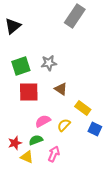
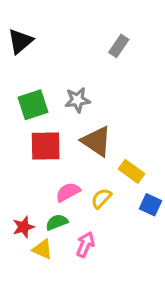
gray rectangle: (75, 16) -> (119, 46), moved, size x0.6
brown triangle: (61, 89) -> (96, 141), size x1.5

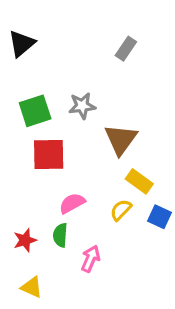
brown triangle: (96, 141) -> (121, 139), moved, turned 32
yellow semicircle: (101, 198) -> (121, 210), moved
green semicircle: (57, 222) -> (60, 235), turned -65
yellow triangle: (42, 249) -> (32, 287), moved

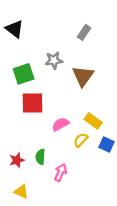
black triangle: (22, 44) -> (15, 29), turned -42
gray star: (82, 106) -> (54, 60), moved
brown triangle: (121, 139) -> (83, 76), moved
pink semicircle: (72, 203) -> (61, 124), moved

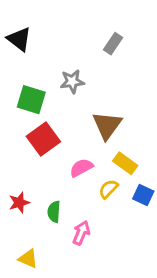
green square: (24, 74) -> (31, 100), turned 35
brown triangle: (83, 76) -> (107, 125), moved
red square: (33, 103) -> (43, 139), turned -35
red star: (17, 160) -> (19, 203), moved

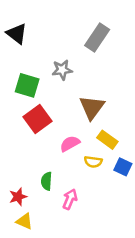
gray rectangle: (113, 44) -> (97, 37), size x1.5
yellow semicircle: (108, 189) -> (93, 162), turned -126
red star: (19, 203) -> (18, 197), moved

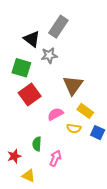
black triangle: (17, 34) -> (32, 39), moved
gray rectangle: (97, 37) -> (58, 27), moved
yellow triangle: (25, 221) -> (29, 176), moved

